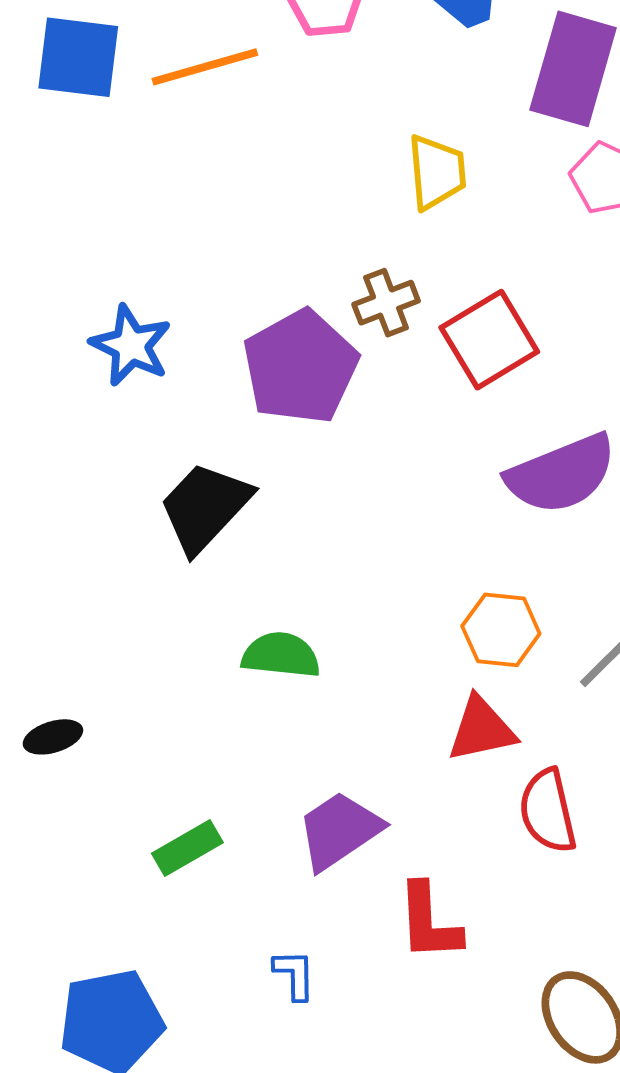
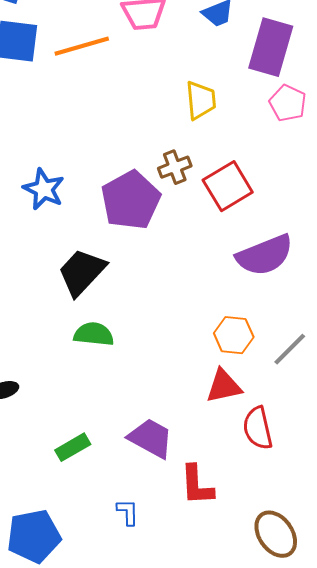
green semicircle: (281, 655) -> (94, 334), moved
purple trapezoid: (339, 830) -> (151, 438), turned 63

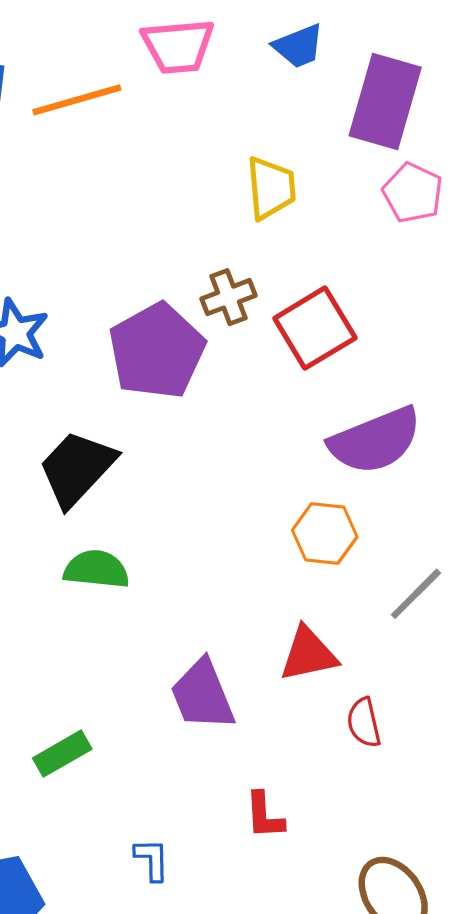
orange hexagon: (234, 335) -> (325, 533), moved
red semicircle: (258, 428) -> (364, 723), size x0.7
purple trapezoid: (151, 438) -> (202, 695), moved, turned -141
red L-shape: (197, 485) -> (264, 816), size x0.7

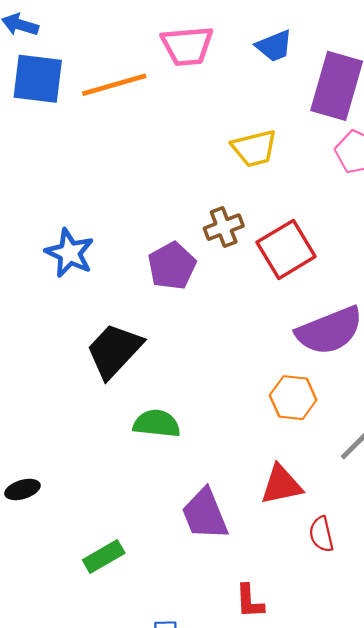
yellow trapezoid: (271, 188) -> (254, 148), turned 81
purple pentagon: (157, 351) -> (172, 266), size x0.7
green semicircle: (96, 569) -> (157, 424), moved

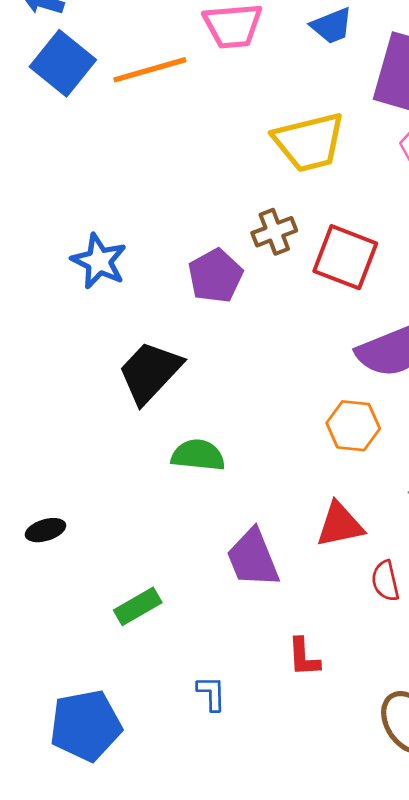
blue square: (38, 79) -> (63, 63), turned 32
yellow trapezoid: (254, 148) -> (309, 142), size x1.4
red square: (286, 249) -> (345, 257), turned -38

